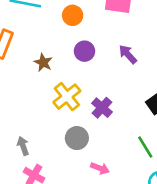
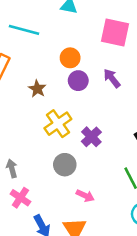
orange circle: (73, 15) -> (70, 58), moved
purple arrow: (128, 54) -> (112, 78), moved

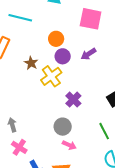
purple arrow: (112, 78) -> (89, 54), turned -84
yellow cross: (58, 124) -> (51, 76), moved
gray circle: (65, 165) -> (63, 127), moved

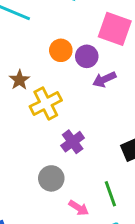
purple circle: (63, 56) -> (87, 56), moved
pink arrow: (69, 145) -> (79, 208), moved

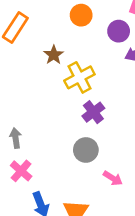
orange circle: (61, 50) -> (81, 15), moved
purple cross: (73, 142) -> (93, 112), moved

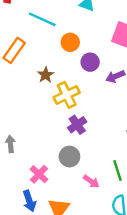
purple circle: (119, 31) -> (90, 62), moved
pink cross: (21, 171) -> (39, 174), moved

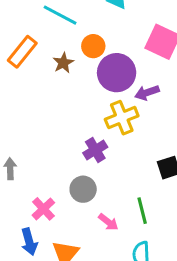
purple circle: (90, 62) -> (117, 73), size x1.6
brown star: (46, 75) -> (63, 63), moved
yellow cross: (67, 95) -> (122, 118), moved

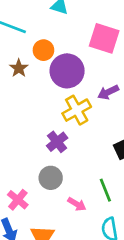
purple arrow: (147, 93) -> (108, 92), moved

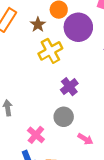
yellow cross: (77, 110) -> (50, 51), moved

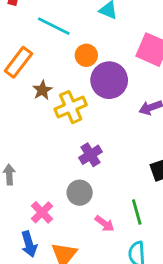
brown star: (38, 25) -> (42, 90), moved

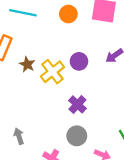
orange circle: (86, 55) -> (68, 14), moved
purple circle: (109, 80) -> (79, 61), moved, size x0.6

